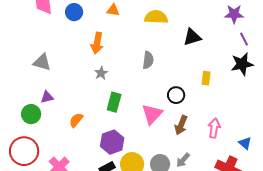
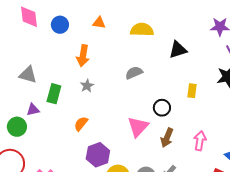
gray semicircle: (148, 60) -> (134, 73), turned -120
green rectangle: (114, 102) -> (54, 94), moved
orange semicircle: (76, 120) -> (81, 124), moved

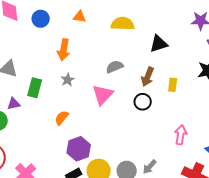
pink triangle: (138, 127) -> (103, 95), moved
brown arrow: (167, 138) -> (148, 77), moved

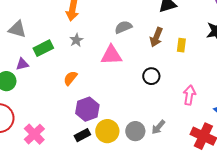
green rectangle: (35, 88) -> (43, 48), turned 48
pink triangle: (103, 95) -> (111, 55), turned 45
black circle: (143, 102) -> (151, 76), moved

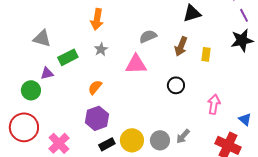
purple hexagon: (87, 109) -> (97, 118), moved

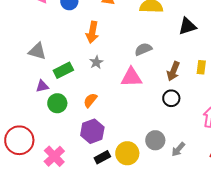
brown arrow: (181, 46) -> (173, 71), moved
green circle: (31, 90) -> (57, 103), moved
gray circle: (160, 140) -> (155, 140), moved

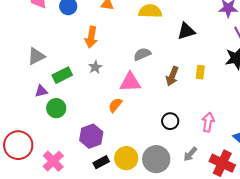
gray triangle: (37, 51) -> (36, 56), turned -42
black circle: (171, 98) -> (170, 121), moved
orange semicircle: (90, 100) -> (115, 105), moved
gray circle: (155, 140) -> (156, 159), moved, size x1.4
gray arrow: (178, 149) -> (190, 154), moved

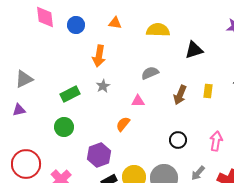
gray triangle: (36, 56) -> (24, 79), moved
pink triangle: (130, 82) -> (138, 101), size x0.6
purple triangle: (41, 91) -> (19, 110), moved

